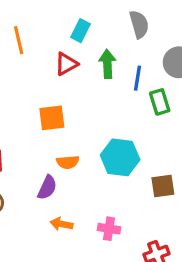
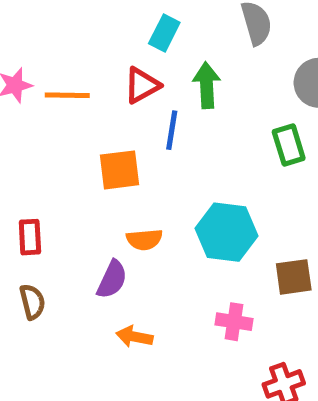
orange line: (19, 40) -> (67, 95), moved, turned -76
blue line: (138, 78) -> (172, 130), moved
pink cross: (109, 229) -> (234, 322), moved

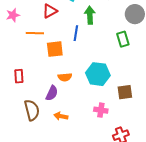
red triangle: (142, 85) -> (50, 11), moved
orange line: (67, 95) -> (35, 33), moved
brown semicircle: (32, 302) -> (32, 110), moved, size x1.5

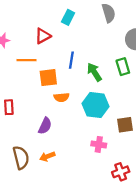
green arrow: (90, 15) -> (94, 72), moved, turned -30
orange semicircle: (65, 77) -> (61, 97), moved
brown semicircle: (32, 110) -> (21, 158), moved
orange arrow: (61, 116) -> (47, 157), moved, turned -32

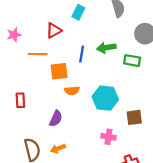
green rectangle: (123, 67) -> (132, 61), turned -63
green arrow: (94, 72) -> (106, 48), moved, turned -66

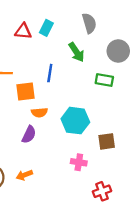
red triangle: (54, 30) -> (23, 31), moved, turned 35
green arrow: (106, 48) -> (76, 52), moved, turned -114
purple semicircle: (56, 119) -> (29, 134), moved

